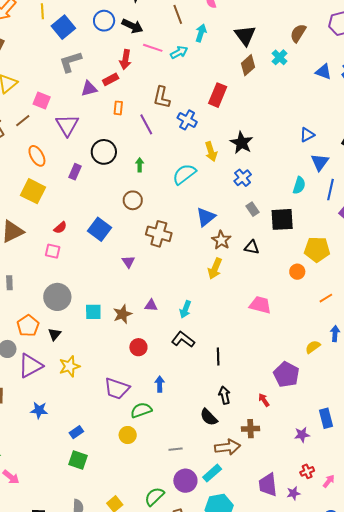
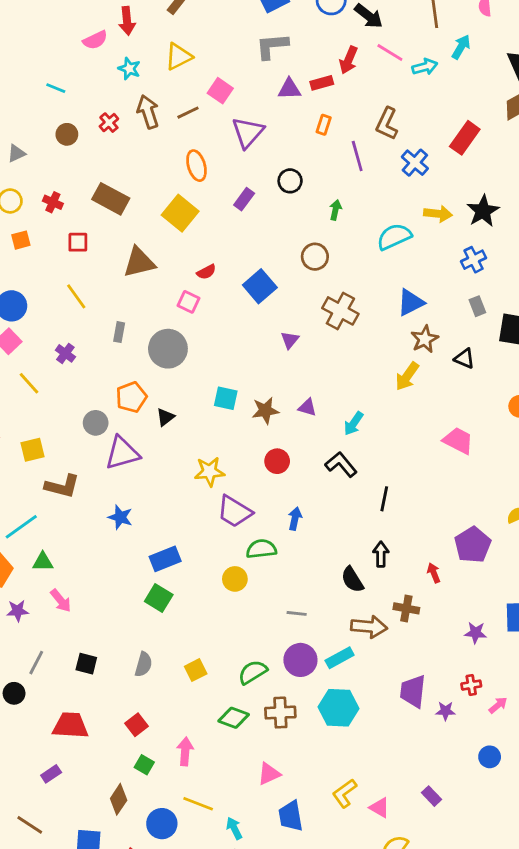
black circle: (104, 152) -> (290, 181), size x0.7
yellow arrow: (211, 152) -> (438, 214), turned -78
gray circle: (57, 297) -> (168, 349), moved
yellow star: (69, 366) -> (209, 472), moved
blue rectangle: (76, 432) -> (165, 559), size x1.5

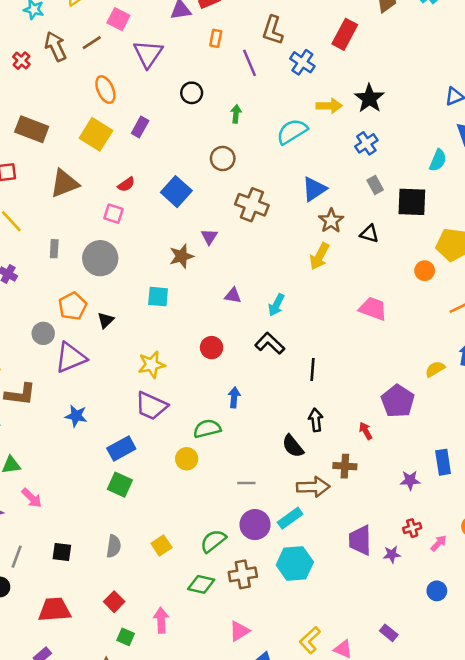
purple rectangle: (244, 199) -> (140, 127), moved
brown star: (265, 411) -> (182, 256), moved
purple trapezoid: (234, 512) -> (151, 406), moved

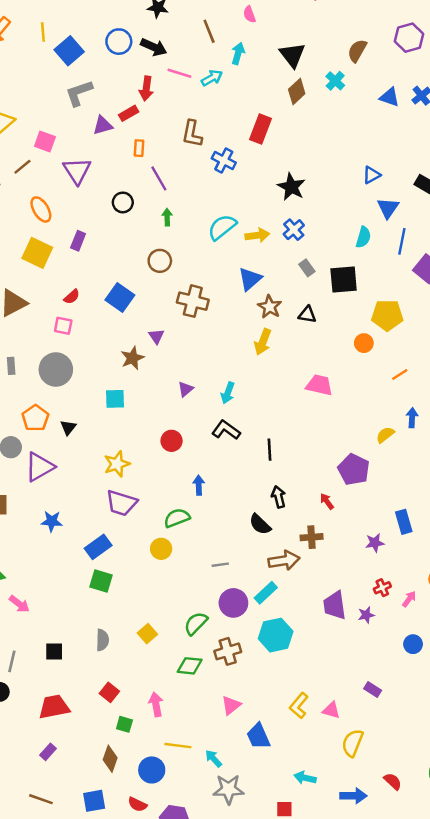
purple line: (250, 63) -> (159, 178), moved
yellow arrow: (329, 106) -> (257, 235), moved
purple triangle: (233, 296) -> (186, 389), turned -42

